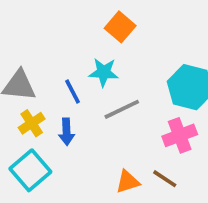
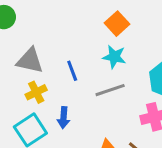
cyan star: (104, 72) -> (114, 57), moved
blue arrow: (67, 132) -> (64, 118), moved

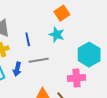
gray line: (110, 90) -> (39, 60), moved

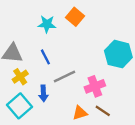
cyan star: (57, 35) -> (47, 24), moved
pink cross: (76, 78) -> (95, 86), moved

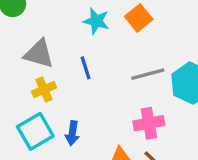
gray line: (64, 76) -> (148, 74), moved
blue arrow: (43, 93) -> (72, 133), moved

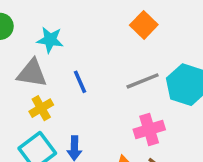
orange square: (139, 18) -> (144, 25), moved
cyan star: (96, 21) -> (50, 40), moved

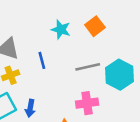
cyan star: (50, 40) -> (61, 30), moved

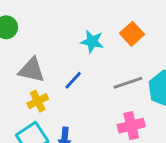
blue line: (42, 60) -> (73, 80), turned 63

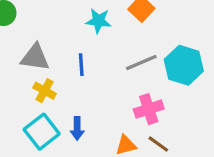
blue line: (73, 80) -> (81, 65), turned -42
yellow cross: (38, 101) -> (45, 91), turned -30

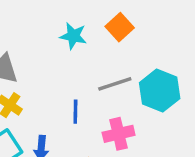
blue line: (81, 65) -> (75, 112), moved

